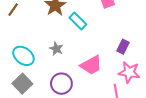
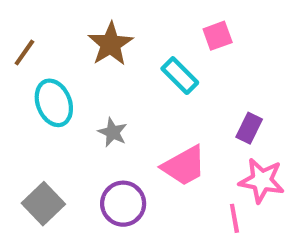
cyan rectangle: (78, 21) -> (180, 76), moved
cyan ellipse: (23, 56) -> (54, 103), moved, turned 30

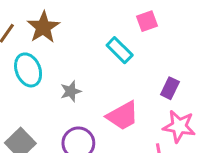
brown star: (111, 44) -> (43, 27), moved
gray star: (113, 132) -> (71, 91), turned 30

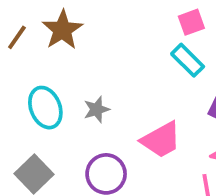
cyan rectangle: (120, 50) -> (188, 60), moved
cyan ellipse: (28, 70) -> (45, 108), moved

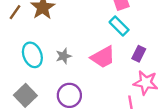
pink trapezoid: (161, 140) -> (103, 57), moved

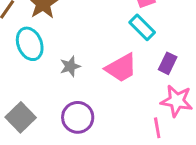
cyan ellipse: (32, 55) -> (30, 44), moved

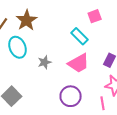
cyan rectangle: (142, 27) -> (80, 36), moved
purple circle: (78, 117) -> (71, 96), moved

